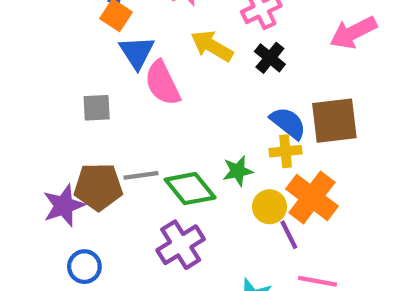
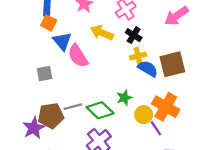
yellow cross: (286, 151) -> (138, 56), moved

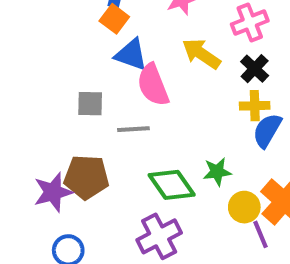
blue triangle: (62, 41) -> (131, 55), turned -42
blue semicircle: (148, 69) -> (267, 130), turned -102
gray line: (73, 107) -> (133, 129), moved

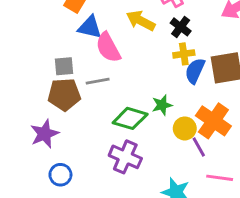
brown pentagon: (86, 177) -> (64, 94), moved
green diamond: (172, 185) -> (130, 118), turned -32
purple cross: (159, 236) -> (125, 157), turned -32

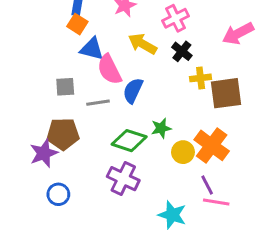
yellow cross: (184, 54) -> (201, 78), moved
blue semicircle: (195, 71) -> (133, 91), moved
brown pentagon: (64, 94) -> (63, 134), moved
purple line: (199, 147) -> (207, 185), moved

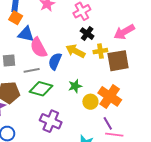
pink arrow: (238, 33) -> (124, 32), moved
yellow arrow: (142, 44) -> (75, 51), moved
green diamond: (129, 141) -> (41, 89), moved

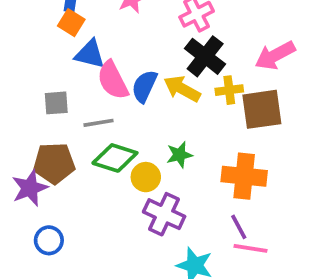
black cross: (87, 34) -> (205, 56), size x1.5
blue semicircle: (55, 61) -> (144, 86), moved
orange cross: (110, 96) -> (244, 176), turned -30
yellow circle: (90, 102) -> (146, 177), moved
purple cross: (51, 121) -> (164, 214), moved

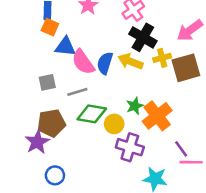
orange cross: (244, 176) -> (157, 116), moved, turned -36

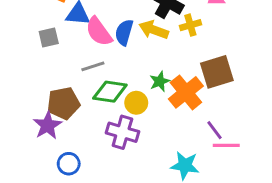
brown square: (186, 68) -> (217, 72), moved
gray square: (47, 82) -> (49, 38), moved
purple cross: (130, 147) -> (122, 132), moved

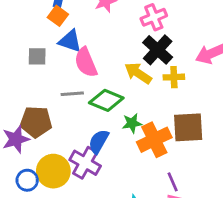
blue semicircle: (124, 32) -> (99, 141), moved
green diamond: (110, 92) -> (106, 100), moved
yellow circle: (136, 103) -> (53, 171), moved, size x1.5

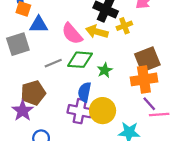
gray square: (37, 56) -> (18, 44), size x1.5
pink semicircle: (86, 62) -> (72, 34), moved
orange cross: (154, 140) -> (144, 79), moved, turned 35
yellow circle: (53, 171) -> (103, 111), moved

